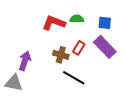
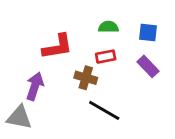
red L-shape: (54, 23) -> (57, 47), moved, turned 150
purple rectangle: (105, 47) -> (148, 66), size x0.7
red rectangle: (79, 48) -> (106, 57), moved, turned 48

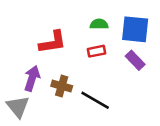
blue square: (148, 32) -> (135, 29), size x1.6
brown cross: (86, 78) -> (62, 86), moved
gray triangle: (19, 117) -> (18, 107), turned 40

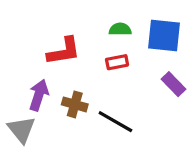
purple rectangle: (135, 60) -> (173, 84), moved

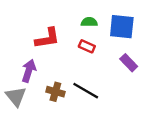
red rectangle: (117, 62) -> (87, 46), turned 35
brown cross: (75, 104) -> (55, 92), moved

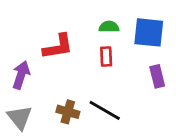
red rectangle: (87, 46) -> (106, 57), turned 63
purple rectangle: (129, 63) -> (157, 76), turned 30
purple arrow: (29, 71) -> (21, 75), moved

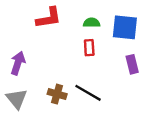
red L-shape: (58, 47) -> (49, 18), moved

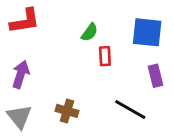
red L-shape: (49, 18) -> (25, 21), moved
green semicircle: (92, 23) -> (90, 32), moved, turned 126
black line: (88, 93) -> (130, 110), moved

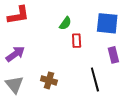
purple arrow: (21, 74) -> (15, 54), turned 36
black line: (130, 110) -> (95, 79), turned 45

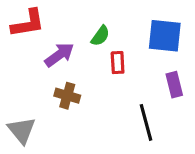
purple arrow: (15, 54) -> (59, 55), moved
brown cross: (49, 80) -> (67, 96), moved

